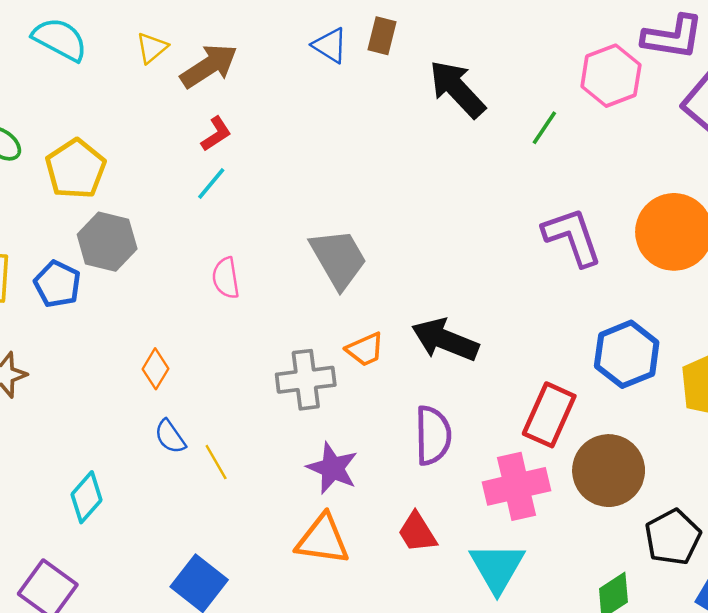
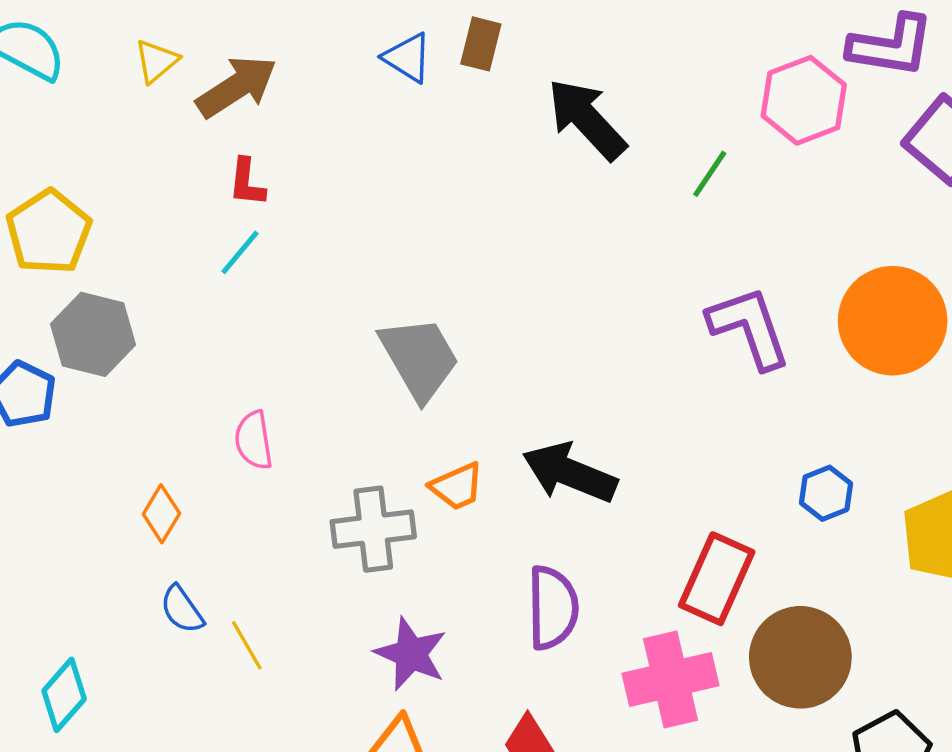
red L-shape: (216, 134) -> (247, 182), turned 129
pink semicircle: (226, 278) -> (254, 440), moved
blue hexagon: (627, 354) -> (826, 493), size x0.6

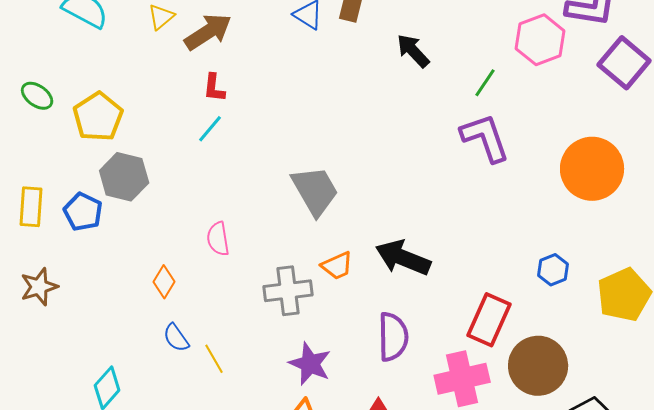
black arrow: (587, 119) -> (413, 51), size x0.7
purple L-shape: (749, 328) -> (485, 138), moved

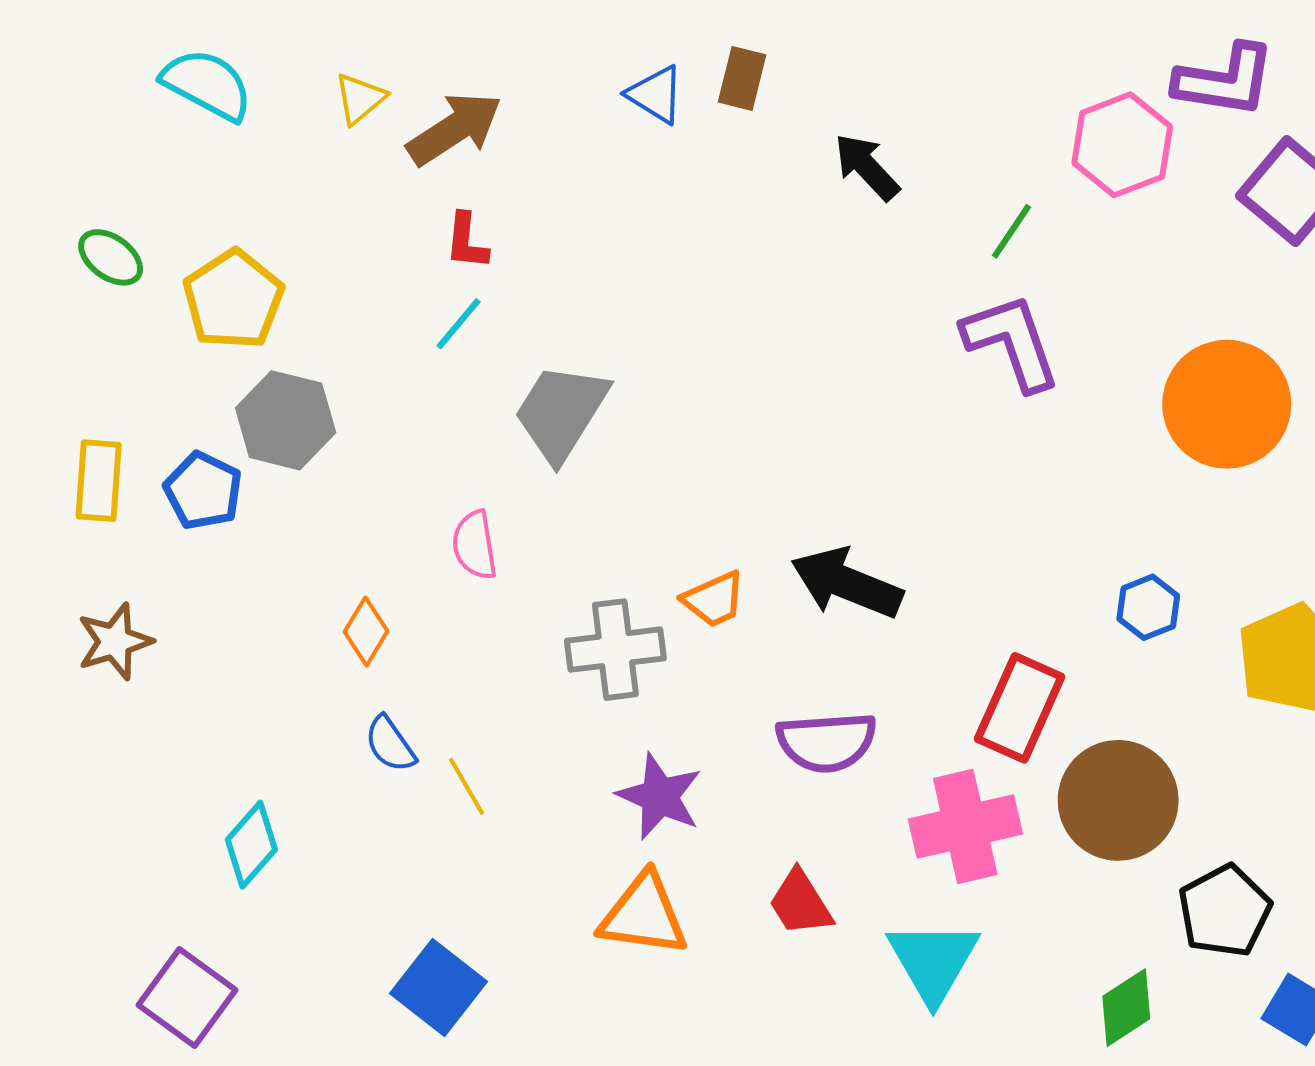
gray trapezoid: (315, 191) -> (561, 412), moved, turned -118
purple semicircle: (393, 337) -> (827, 742), turned 87

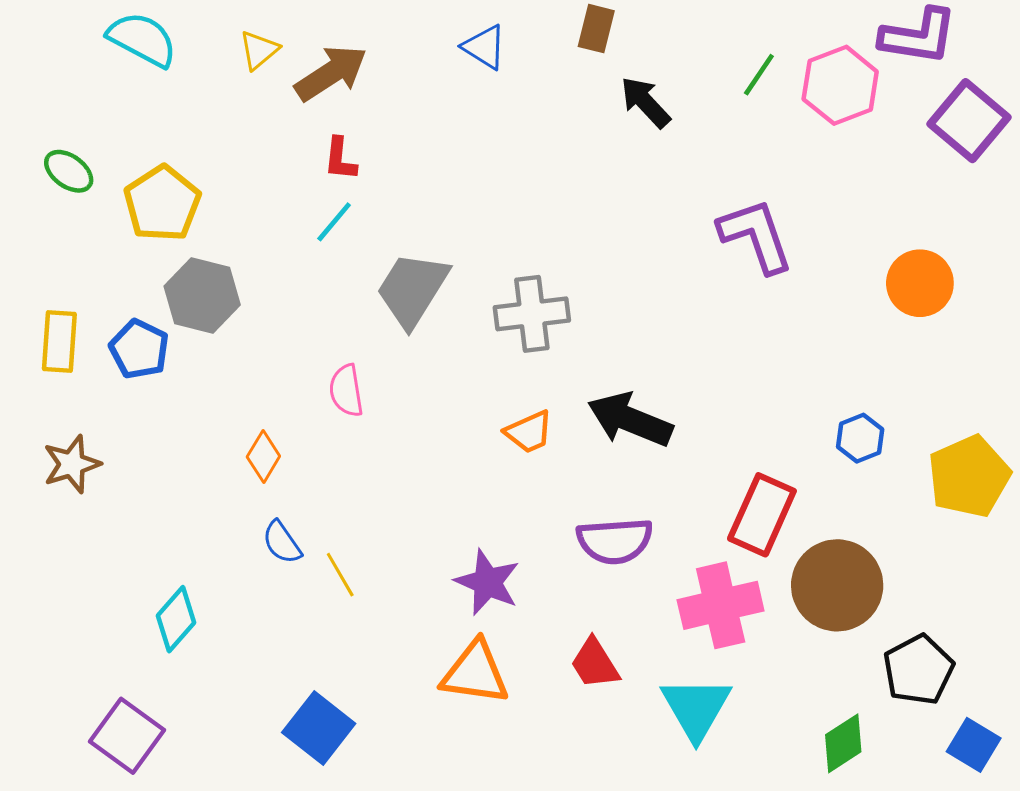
brown rectangle: (742, 78) -> (596, 29), moved
green line: (1012, 231) -> (759, 75), moved
orange circle: (1227, 404) -> (920, 283), size x0.7
gray cross: (615, 650) -> (532, 314), moved

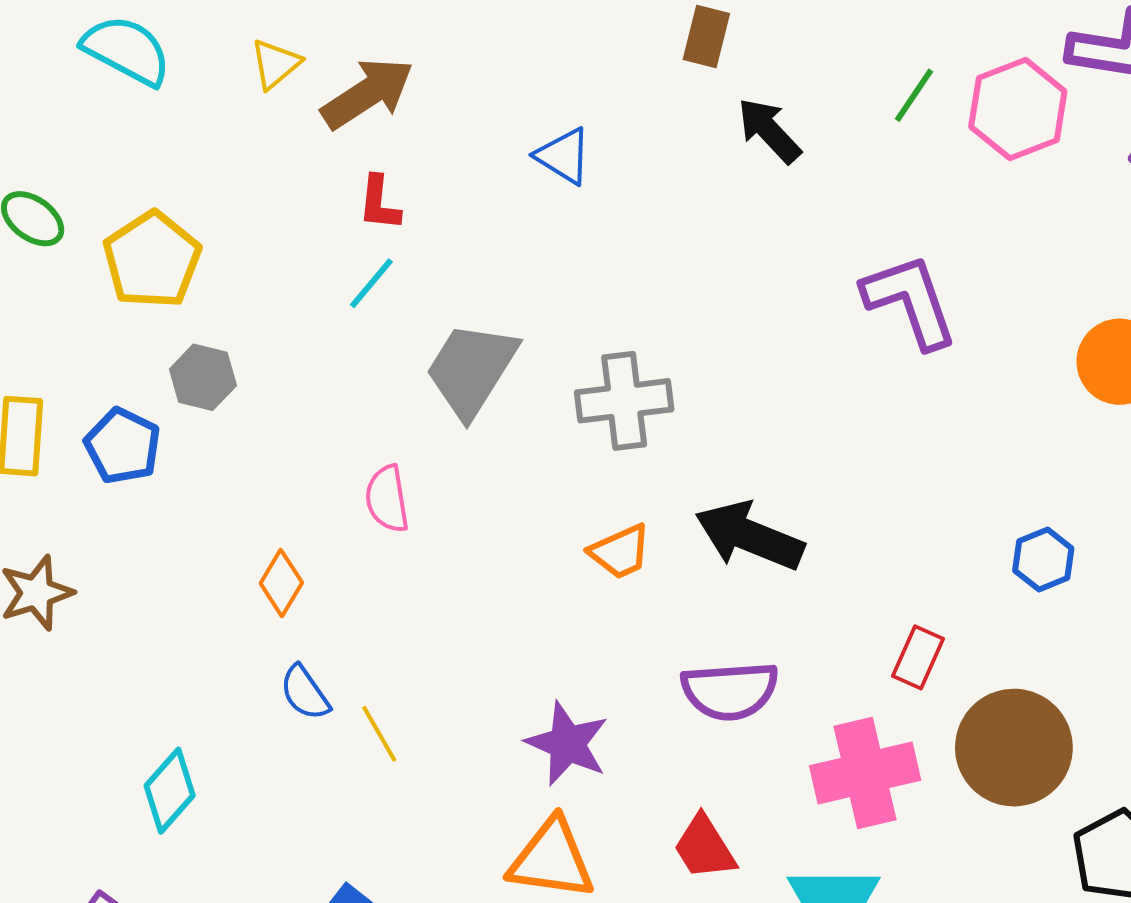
blue triangle: (484, 47) -> (563, 156), moved
gray hexagon: (202, 295) -> (203, 377), size x0.7
red rectangle: (762, 515) -> (918, 657), size x0.6

